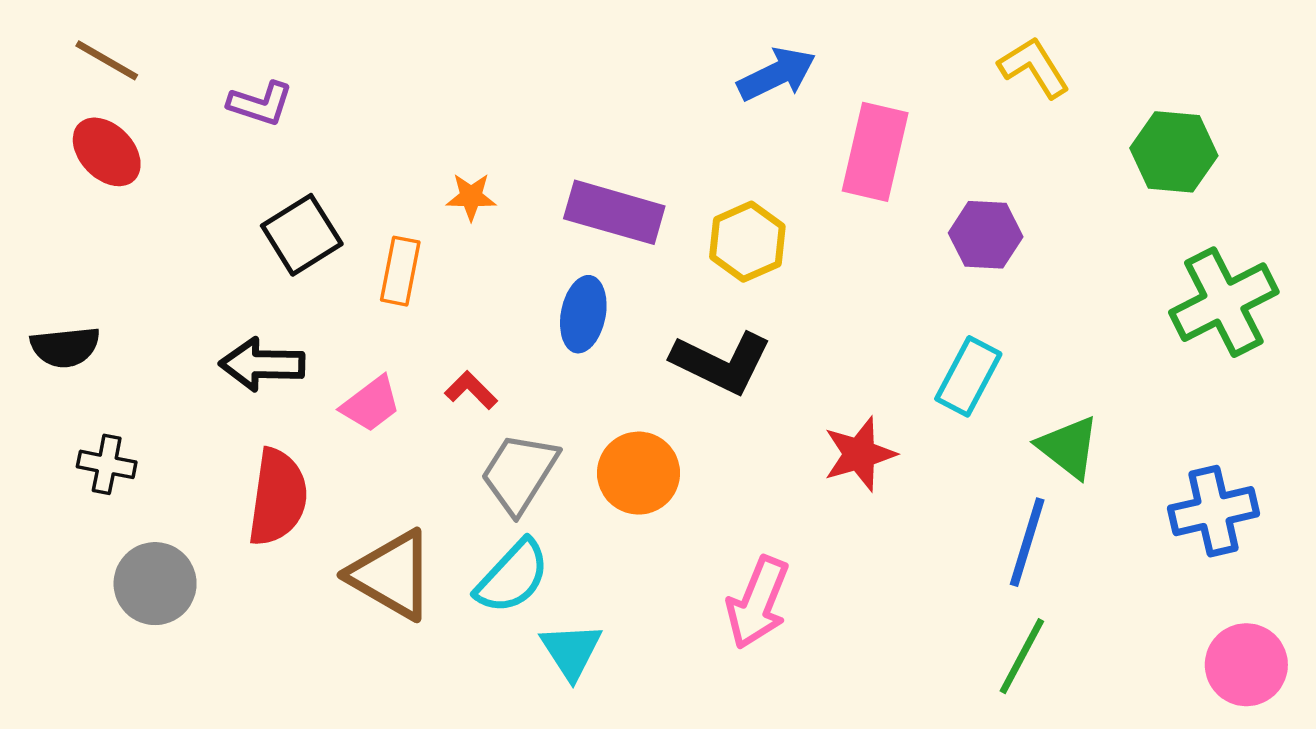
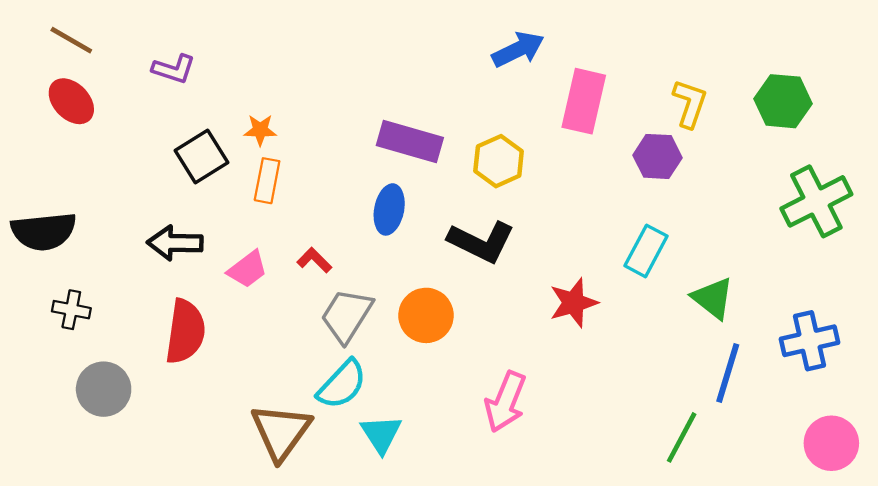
yellow L-shape: (1034, 67) -> (690, 104), moved, turned 51
orange star: (471, 197) -> (260, 130), moved
black semicircle: (65, 347) -> (44, 231), size x1.4
blue line: (1027, 542) -> (728, 373), moved
brown triangle: (392, 575) -> (281, 432), moved, turned 36

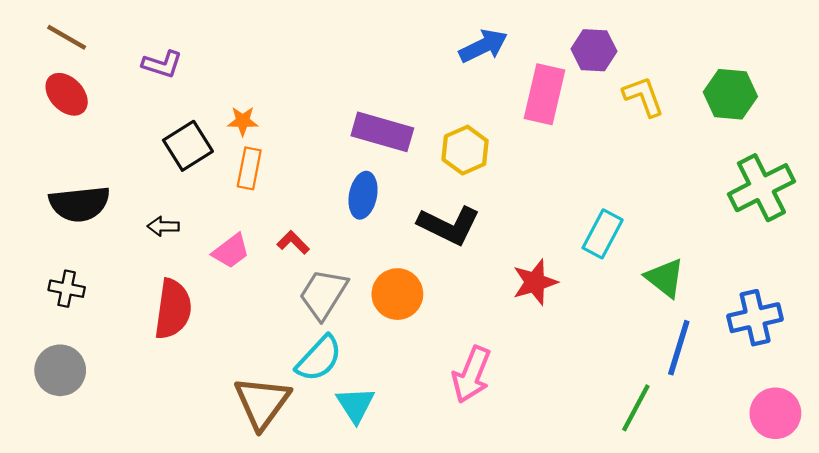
yellow L-shape: (690, 104) -> (643, 96), turned -39
purple hexagon: (657, 156) -> (594, 50), moved
black semicircle: (44, 231) -> (79, 204), moved
black arrow: (175, 243) -> (163, 226), size x0.6
gray circle: (104, 389) -> (60, 370), moved

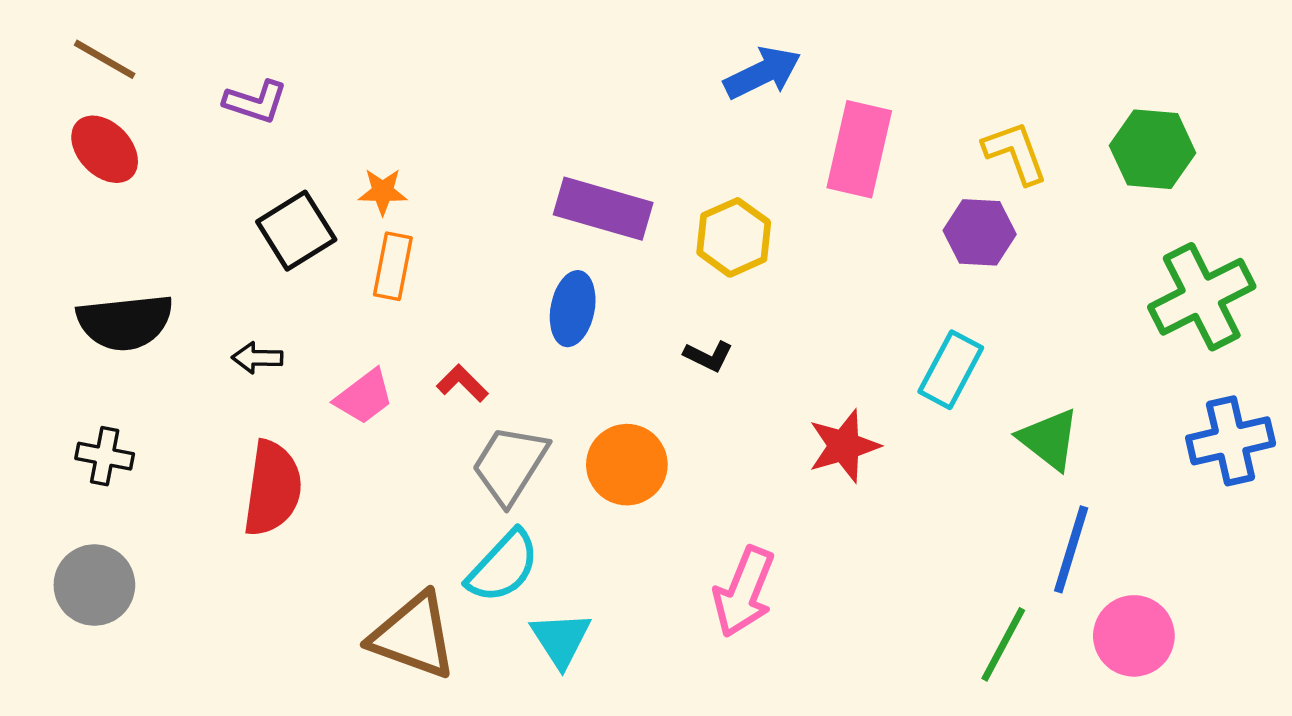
purple hexagon: (594, 50) -> (980, 232), moved
black L-shape: (449, 225) -> (708, 356), size x0.5
blue cross: (755, 318) -> (1231, 441), moved
brown triangle: (262, 403) -> (413, 636), turned -46
pink circle: (775, 413) -> (1134, 636), moved

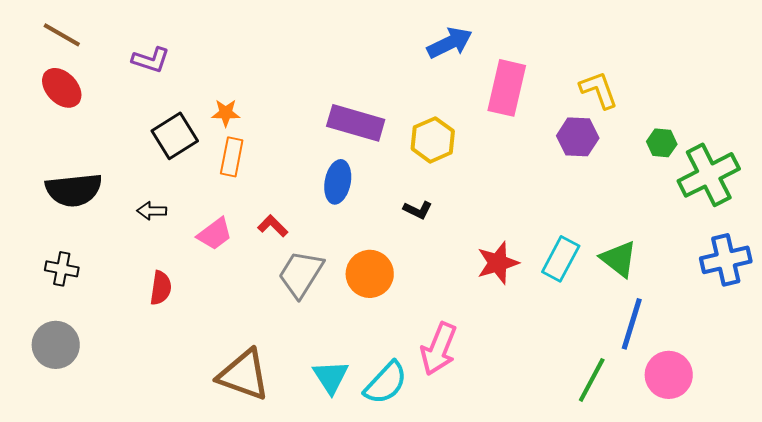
green hexagon: (1153, 149) -> (662, 143), moved, size x0.6
cyan rectangle: (951, 370) -> (561, 259), moved
red semicircle: (272, 488) -> (161, 288), size x0.6
cyan semicircle: (503, 566) -> (386, 383), moved

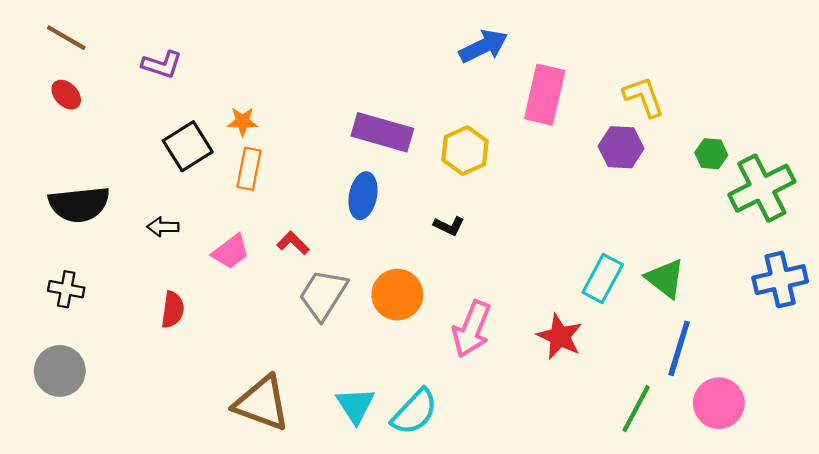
red ellipse: (62, 88) -> (66, 95), size x0.7
red star: (498, 263) -> (560, 337), moved, turned -30
pink arrow: (439, 349) -> (472, 329), moved

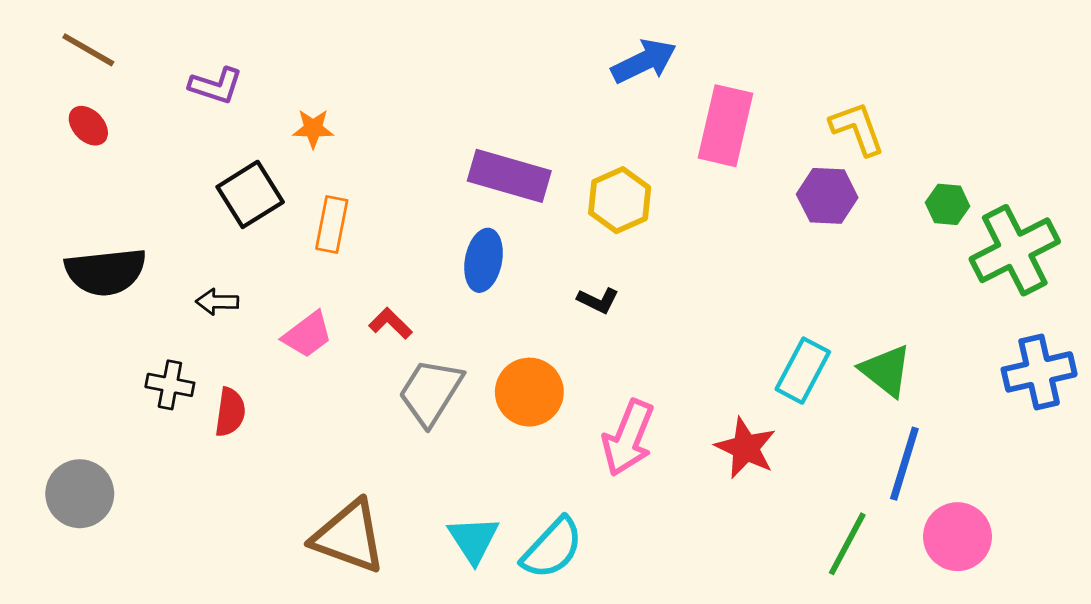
orange star: (243, 122) -> (313, 129), moved
black cross: (66, 289) -> (170, 385), moved

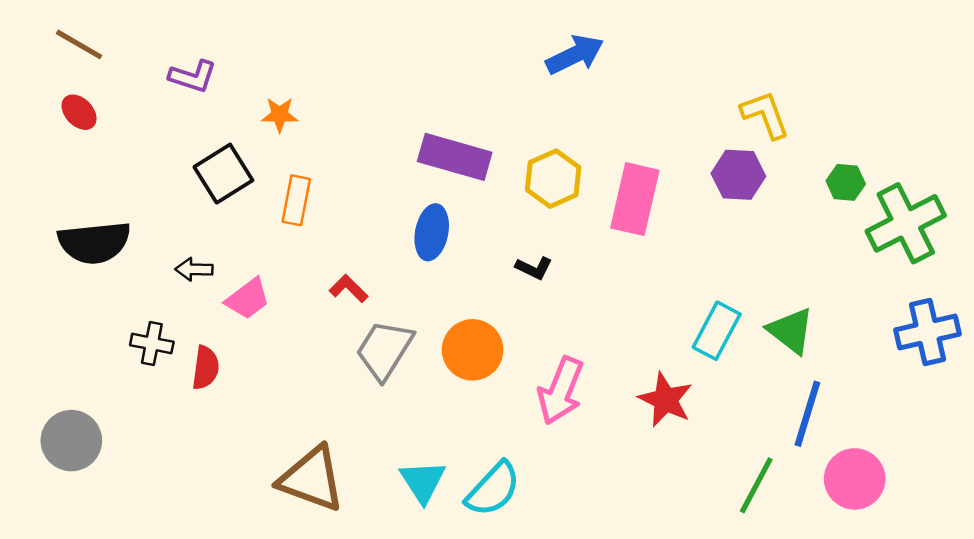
pink rectangle: (726, 126) -> (635, 199), moved
pink trapezoid: (307, 335) -> (248, 299), moved

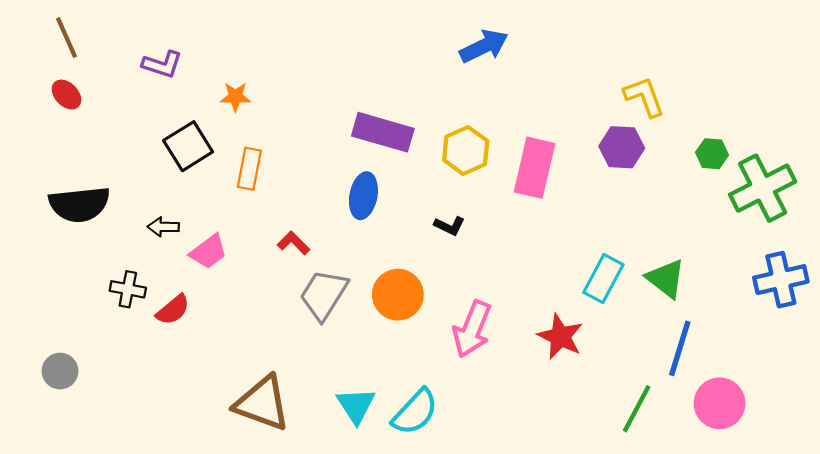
brown line: (79, 44) -> (66, 38), turned 36
red semicircle: (206, 368) -> (173, 310), turned 42
gray circle: (71, 441) -> (60, 371), size x0.7

